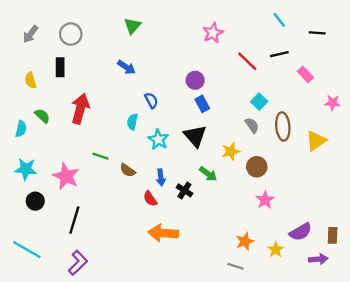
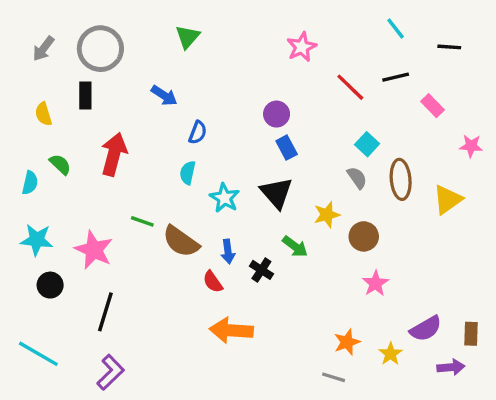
gray circle: (71, 34) -> (100, 49), size x1.4
blue arrow: (126, 67) -> (164, 96), moved
blue semicircle: (151, 100) -> (198, 132), moved, turned 49
brown semicircle: (128, 170) -> (181, 241), size x1.6

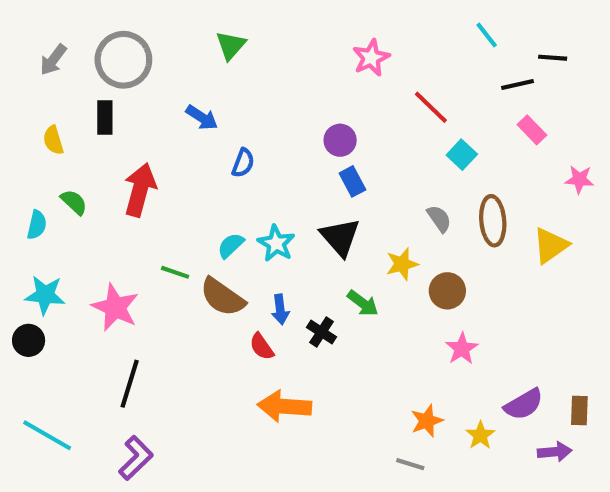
black line: (396, 77) -> (518, 85), moved
cyan square: (367, 144) -> (462, 155), moved
cyan semicircle: (188, 173) -> (231, 245), moved, turned 35
black circle: (50, 285) -> (29, 340), moved

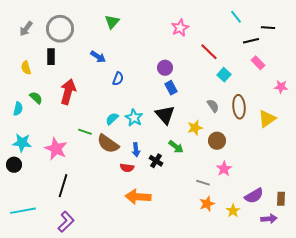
red semicircle: (262, 347) -> (127, 168), turned -48
cyan line: (47, 435) -> (23, 211), turned -40
gray line: (410, 464) -> (203, 183), moved

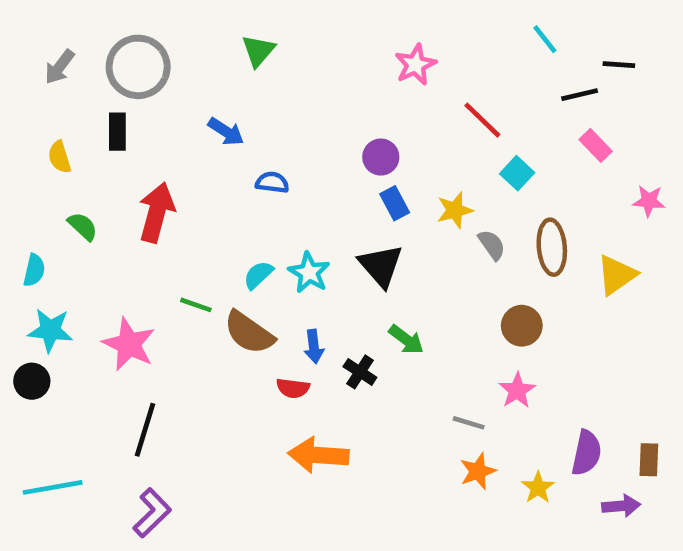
blue semicircle: (118, 79) -> (272, 182), turned -104
cyan semicircle: (18, 109) -> (34, 270), moved
yellow star: (195, 128) -> (455, 210), moved
brown circle: (217, 141) -> (522, 326), moved
purple semicircle: (254, 196) -> (586, 453), turned -48

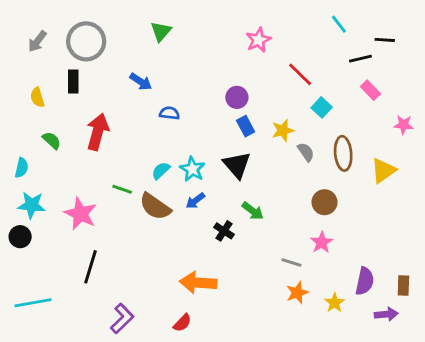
blue arrow: (314, 347) -> (195, 201), moved, turned 60
red semicircle: (293, 388) -> (182, 323), moved, turned -54
purple L-shape: (152, 513) -> (122, 319), moved

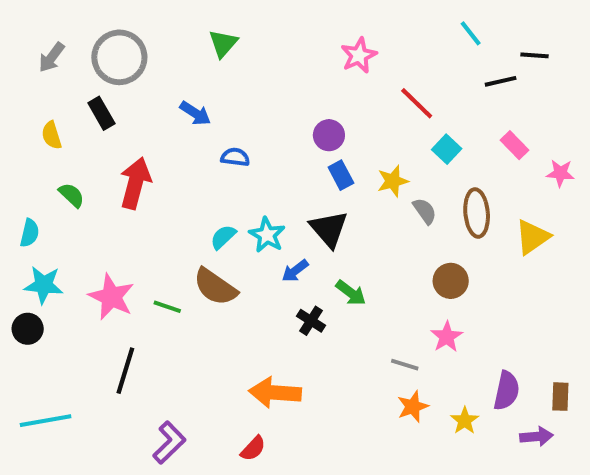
black rectangle: (73, 82) -> (101, 113), turned -30
pink rectangle: (370, 90) -> (515, 145), moved
green line: (122, 189) -> (167, 307), moved
blue arrow: (195, 201) -> (295, 271), moved

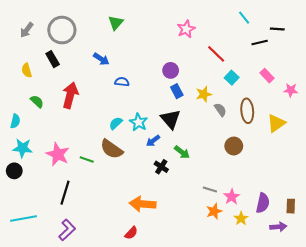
pink star: (447, 337) -> (232, 197), moved
purple L-shape: (169, 442) -> (67, 230), moved

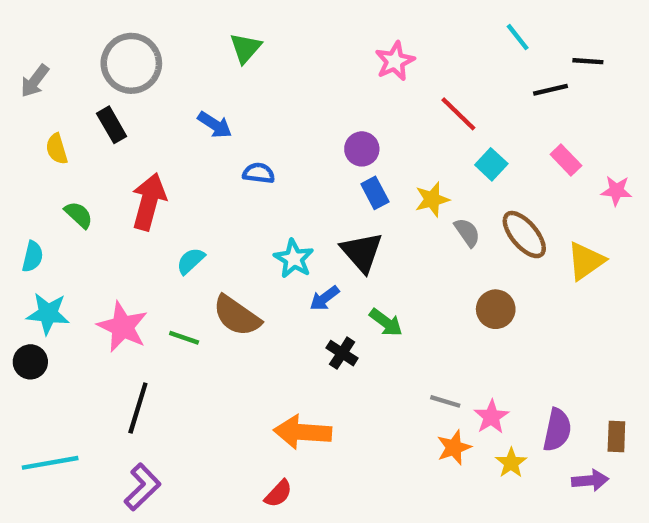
gray arrow: (27, 30) -> (35, 81), moved
brown ellipse: (247, 111) -> (524, 235), turned -35
cyan semicircle: (116, 123) -> (191, 261), moved

